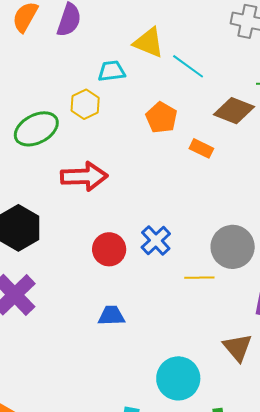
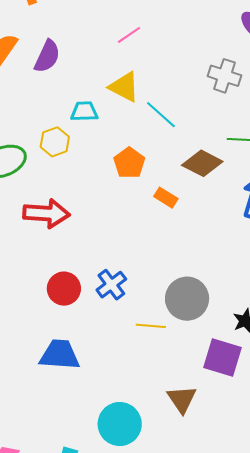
blue trapezoid: (111, 316) -> (60, 355), size x1.5

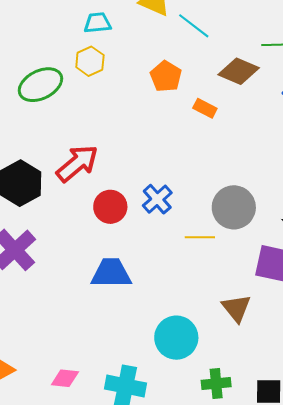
cyan trapezoid: (84, 111) -> (98, 23), moved
red arrow: (46, 213) -> (77, 163), moved, turned -39

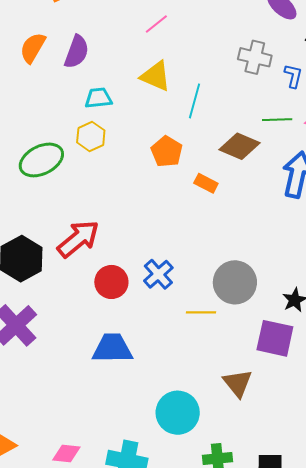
cyan line: (194, 26) -> (195, 101), turned 68

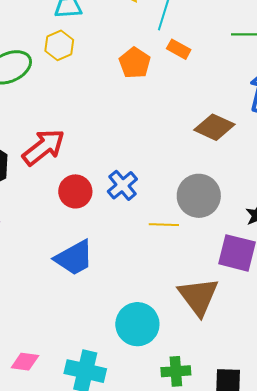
brown diamond: (240, 146) -> (214, 127), moved
orange rectangle: (206, 183) -> (179, 49), moved
blue trapezoid: (112, 348) -> (74, 258), turned 150
brown triangle: (238, 383) -> (198, 296), size x1.4

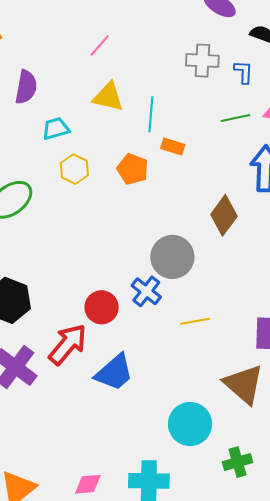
yellow hexagon: (59, 45) -> (74, 169), moved
brown diamond: (214, 127) -> (224, 215), turned -66
red arrow: (44, 147) -> (68, 344), moved
gray circle: (199, 196) -> (172, 257), moved

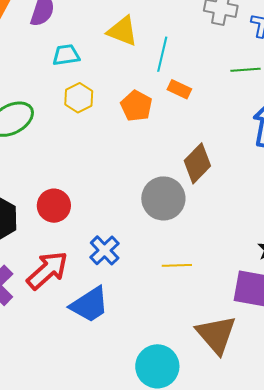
brown diamond: (224, 215) -> (197, 163), moved
blue cross: (146, 291) -> (105, 250), moved
red circle: (102, 307) -> (54, 206), moved

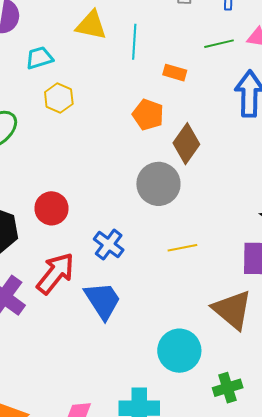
orange rectangle: (179, 89) -> (175, 73), moved
orange pentagon: (136, 106) -> (148, 115), moved
blue trapezoid: (90, 305) -> (103, 300), turned -81

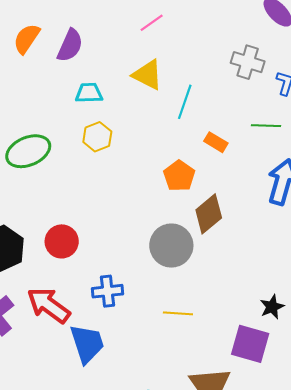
blue cross: (109, 245) -> (108, 291), turned 32
red arrow: (55, 273) -> (49, 305), turned -108

